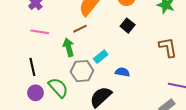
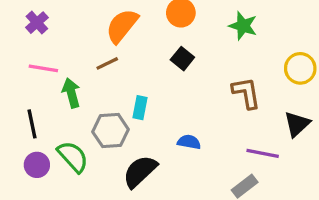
green arrow: (69, 47) -> (71, 93), moved
cyan rectangle: (101, 57) -> (140, 108), turned -40
blue semicircle: (122, 72) -> (189, 142), moved

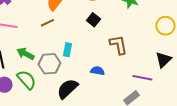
green arrow: (71, 93) -> (25, 54), moved, turned -48
brown L-shape: (246, 93) -> (118, 45), moved

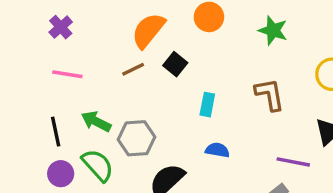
black square: (93, 20) -> (175, 64), moved
brown L-shape: (118, 45) -> (270, 94), moved
cyan rectangle: (67, 50) -> (207, 105), moved

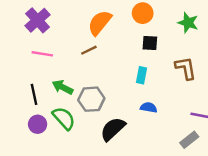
purple cross: (61, 27) -> (38, 20), size x1.5
black square: (175, 64) -> (150, 43), moved, turned -35

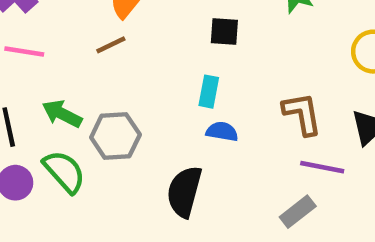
brown L-shape: (186, 68) -> (302, 114), moved
blue semicircle: (149, 108) -> (222, 132), moved
black semicircle: (113, 129) -> (184, 192), moved, turned -32

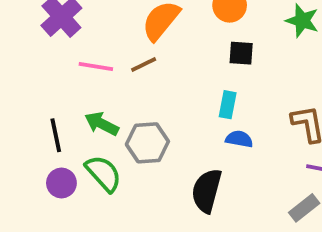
pink line: (24, 52) -> (96, 66), moved

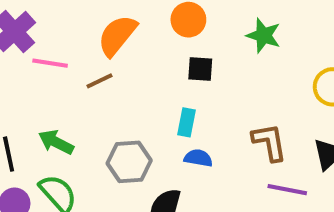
pink line: (96, 66) -> (50, 63), moved
gray hexagon: (147, 143) -> (129, 162), moved

